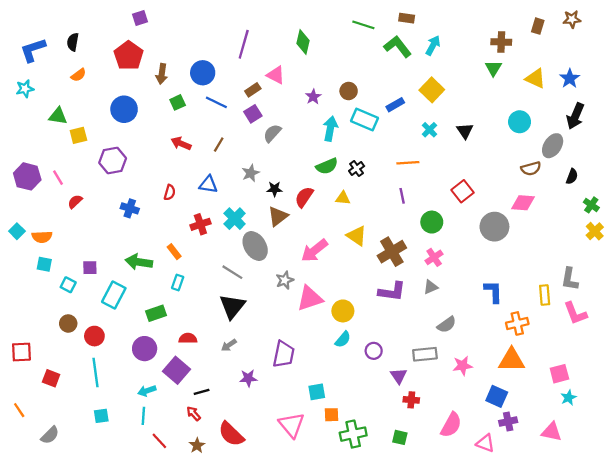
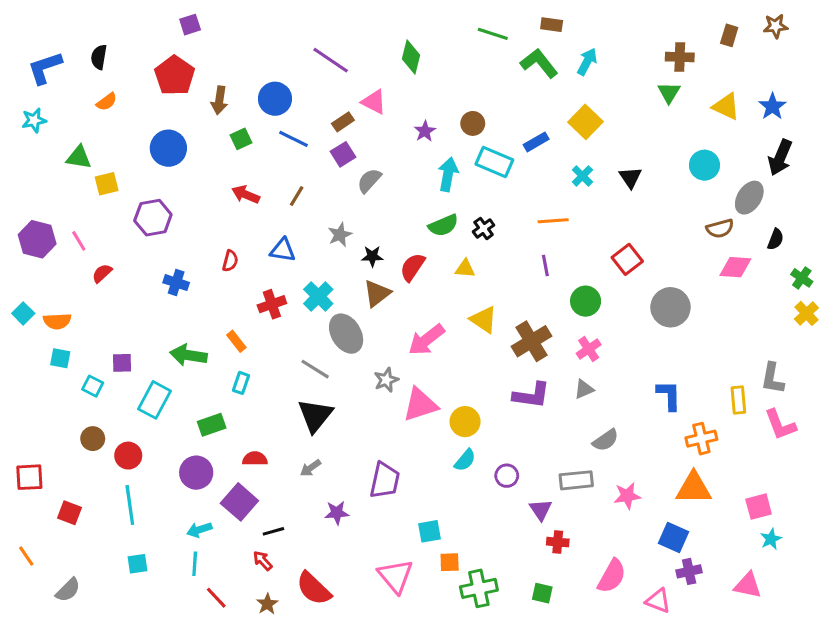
purple line: (244, 44) -> (331, 60), turned -72
pink diamond: (523, 203) -> (735, 267), moved

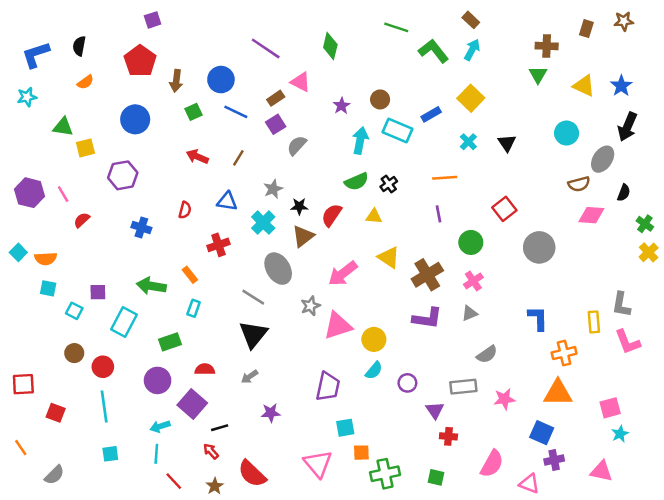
brown rectangle: (552, 25) -> (471, 20), moved, turned 35
cyan cross: (318, 296) -> (263, 223), moved
purple trapezoid: (385, 480) -> (328, 387), moved

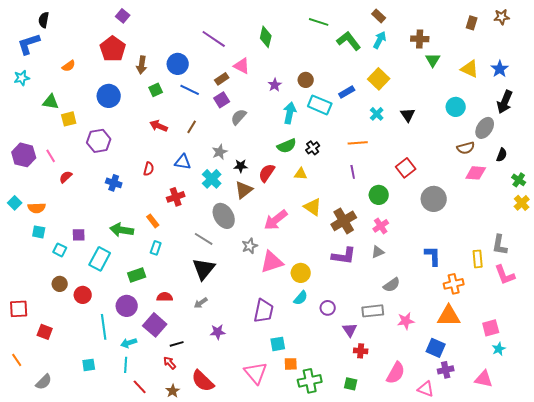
purple square: (153, 20) -> (123, 16), turned -32
black semicircle: (79, 46) -> (44, 20), moved
brown cross: (547, 46) -> (420, 39), moved
cyan line: (104, 407) -> (104, 327), moved

